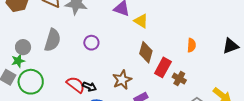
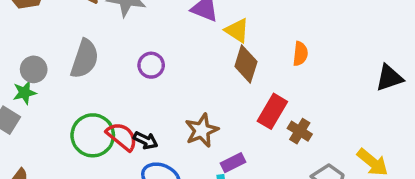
orange semicircle: (191, 45) -> (300, 54), moved
brown diamond: (146, 52) -> (246, 64), moved
green circle: (31, 82) -> (93, 135), moved

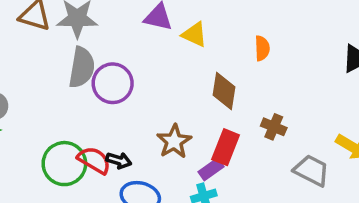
gray semicircle: (85, 59) -> (82, 67), moved
brown diamond: (246, 64) -> (224, 91), moved
purple circle: (151, 65) -> (113, 83), size x1.5
red rectangle: (272, 111) -> (226, 147), moved

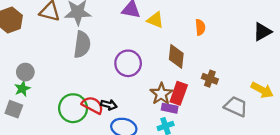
purple circle: (113, 83) -> (128, 63), moved
brown star: (174, 141) -> (161, 94), moved
purple rectangle: (211, 169) -> (170, 108), turned 49

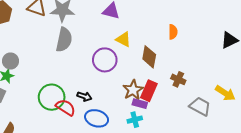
yellow triangle: (155, 20) -> (123, 39), moved
red semicircle: (93, 105) -> (66, 107), moved

